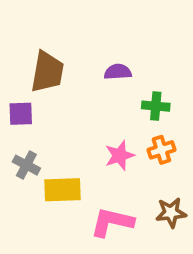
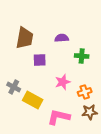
purple square: (21, 114) -> (40, 60), moved
orange cross: (161, 150) -> (85, 92), moved
yellow rectangle: (63, 190) -> (33, 100), turned 30

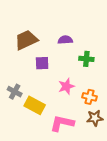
brown trapezoid: (25, 38) -> (26, 40), turned -125
orange cross: (85, 92) -> (90, 97), turned 32

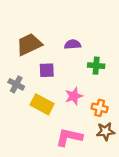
gray cross: (15, 92) -> (16, 84), moved
yellow rectangle: (35, 105) -> (42, 104), moved

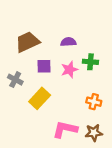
pink star: (74, 96) -> (69, 70), moved
yellow rectangle: (42, 104) -> (40, 98), turned -75
brown star: (105, 131) -> (94, 133), moved

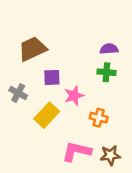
purple semicircle: (68, 42) -> (109, 49), moved
pink star: (69, 70) -> (74, 96), moved
orange cross: (94, 102) -> (99, 118), moved

